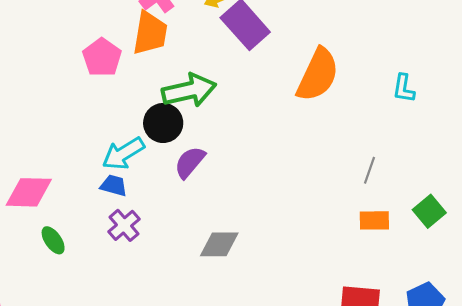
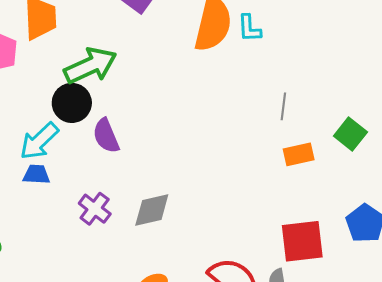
cyan L-shape: (404, 88) -> (249, 28), moved
purple semicircle: (190, 162) -> (106, 136), turned -51
purple cross: (124, 225) -> (95, 209), moved

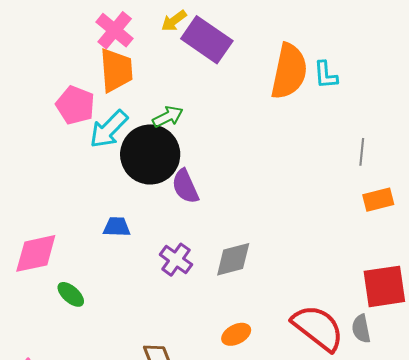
green arrow: (90, 66) -> (168, 117), size x0.6
black circle: (72, 103) -> (150, 154), size x1.5
cyan arrow: (39, 141) -> (109, 129), moved

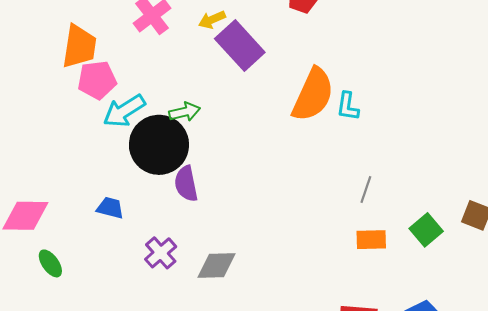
orange trapezoid: (116, 70) -> (79, 46), moved
pink pentagon: (75, 105) -> (97, 80), turned 30

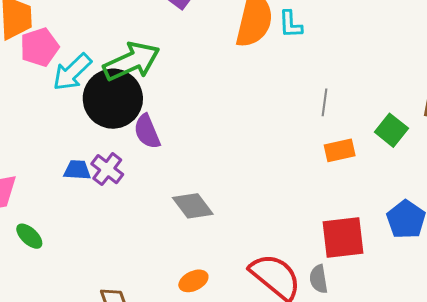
green arrow: (185, 112) -> (132, 61), size x1.8
purple cross: (161, 253) -> (107, 169), moved
gray diamond: (217, 265) -> (193, 206), turned 66

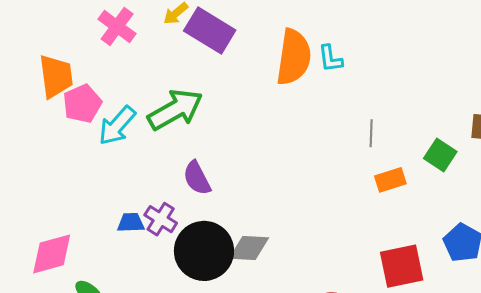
black circle: (113, 99) -> (204, 251), moved
gray diamond: (193, 206) -> (249, 248), turned -45

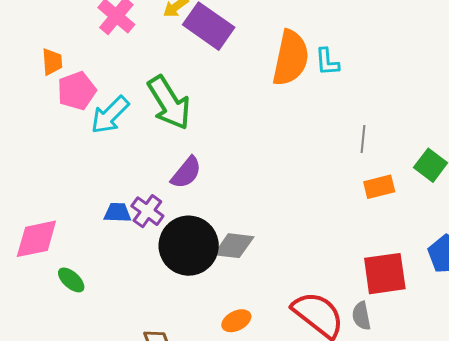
orange trapezoid: (56, 76) -> (52, 62), size x0.6
green arrow: (175, 110) -> (169, 103), turned 84
purple semicircle: (197, 178) -> (186, 173), turned -117

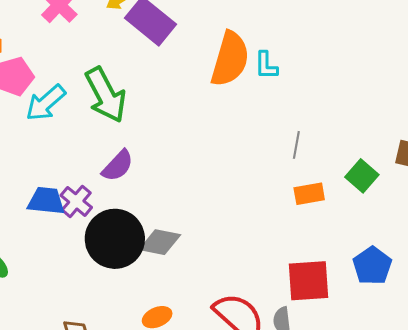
blue trapezoid: (117, 213) -> (46, 201), size x1.4

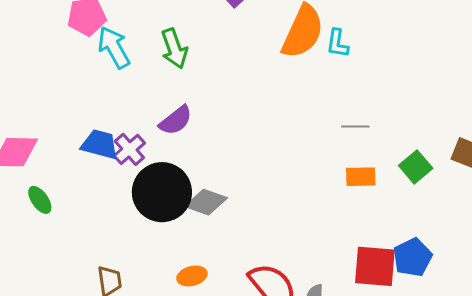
green arrow: (106, 95) -> (174, 49), size x0.7
cyan arrow: (46, 103) -> (114, 47), turned 93
gray line: (296, 145) -> (355, 127), turned 72
red square: (309, 281) -> (375, 266), moved

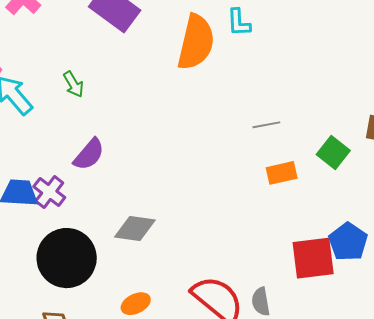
cyan L-shape: (337, 43) -> (239, 22), moved
green arrow: (174, 49) -> (73, 84), size x0.7
black circle: (162, 192) -> (67, 258), moved

